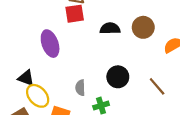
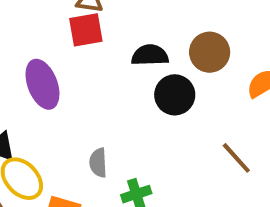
black circle: (118, 77) -> (175, 95), moved

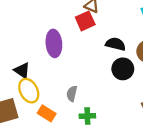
red square: (86, 30) -> (85, 21), turned -30

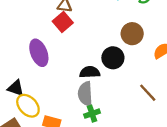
black semicircle: (116, 44) -> (90, 72), moved
gray semicircle: (72, 94) -> (85, 94), moved, size x1.5

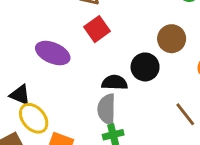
red square: (63, 22) -> (97, 29), moved
purple ellipse: (39, 53) -> (53, 53), turned -50

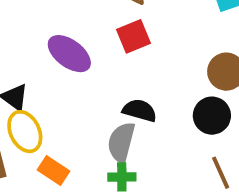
black circle: (145, 67) -> (212, 116), moved

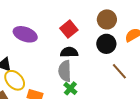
red square: (133, 36) -> (69, 29), moved
green cross: (122, 177) -> (70, 88), turned -32

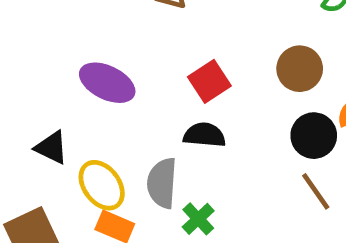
black circle: (106, 44) -> (314, 136), moved
gray semicircle: (65, 71) -> (162, 183), moved
yellow ellipse: (15, 80) -> (102, 185), moved

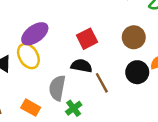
purple ellipse: (107, 83) -> (35, 34), turned -68
yellow ellipse: (102, 185) -> (28, 56), moved
brown line: (316, 191) -> (102, 83), moved

